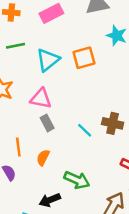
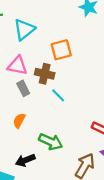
orange square: (84, 58) -> (61, 50), moved
brown cross: (113, 123) -> (45, 74), moved

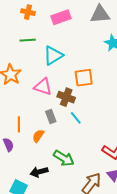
gray rectangle: (23, 88) -> (51, 117), moved

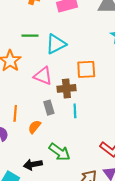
green line: (28, 40) -> (30, 36), moved
brown cross: (66, 97) -> (66, 88), turned -30
cyan line: (76, 118) -> (75, 111), turned 32

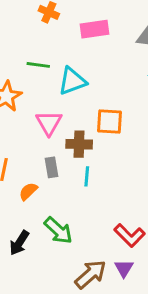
pink triangle: (43, 76) -> (49, 123), turned 30
black arrow: (33, 164) -> (19, 243), turned -54

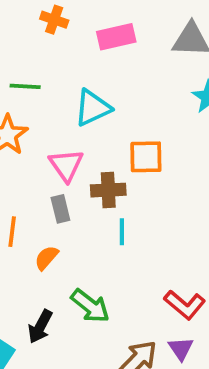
green line: (38, 65) -> (25, 86), moved
gray rectangle: (51, 167) -> (60, 209), moved

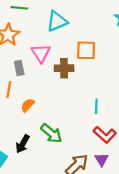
gray rectangle: (60, 209) -> (19, 68), moved
cyan line: (122, 232) -> (96, 106), moved

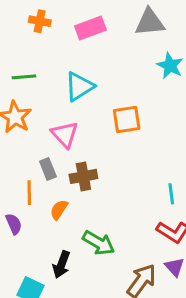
gray rectangle: (19, 68) -> (48, 169), moved
brown cross: (64, 68) -> (83, 176), moved
cyan line: (96, 106) -> (171, 194), moved

